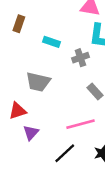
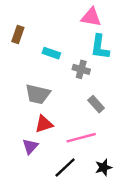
gray cross: (80, 58) -> (81, 69), turned 35
red triangle: (18, 111) -> (44, 124), moved

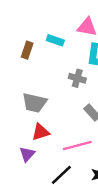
brown rectangle: (18, 35) -> (27, 50), moved
cyan rectangle: (51, 53) -> (55, 40), moved

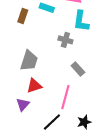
gray trapezoid: (34, 103) -> (29, 61), turned -85
pink line: (77, 146) -> (65, 97), turned -60

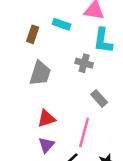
gray trapezoid: (29, 61) -> (40, 73), moved
purple triangle: (23, 104) -> (46, 145), moved

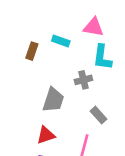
gray cross: (84, 63) -> (83, 80), turned -30
gray trapezoid: (40, 73) -> (53, 100), moved

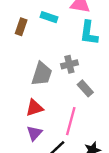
gray cross: (83, 80) -> (69, 64), moved

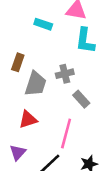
brown rectangle: (21, 27) -> (18, 62), moved
purple triangle: (34, 133) -> (18, 153), moved

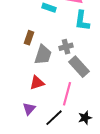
gray rectangle: (81, 99) -> (79, 67), size x1.5

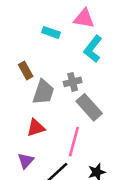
cyan L-shape: (82, 21) -> (93, 49), turned 30
brown rectangle: (29, 38) -> (26, 71), turned -48

